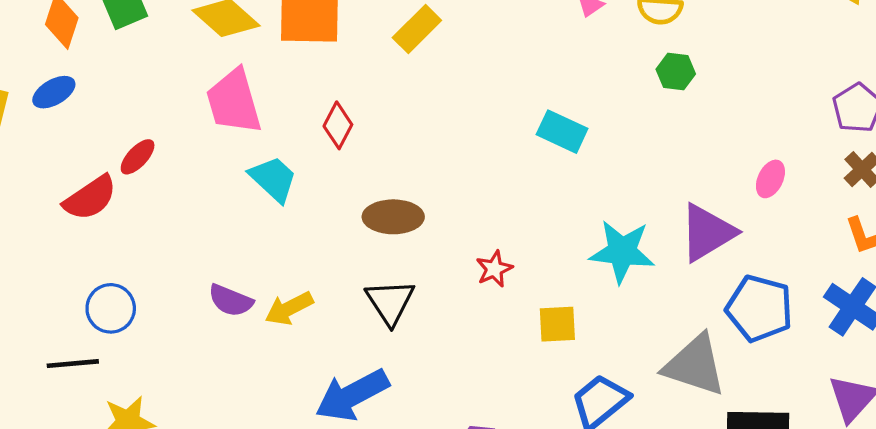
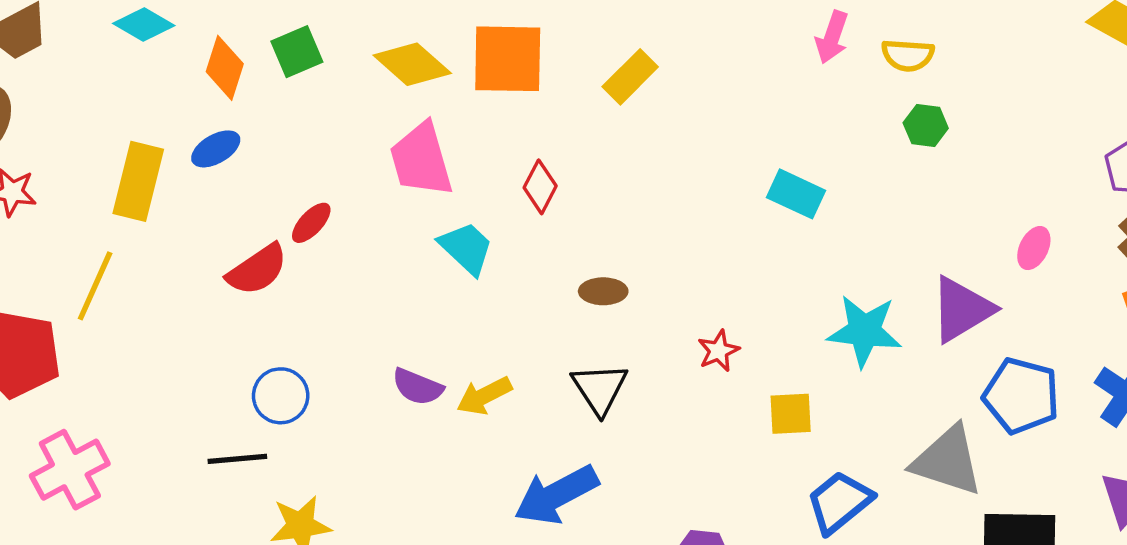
brown ellipse: (393, 217) -> (603, 291), size x0.7

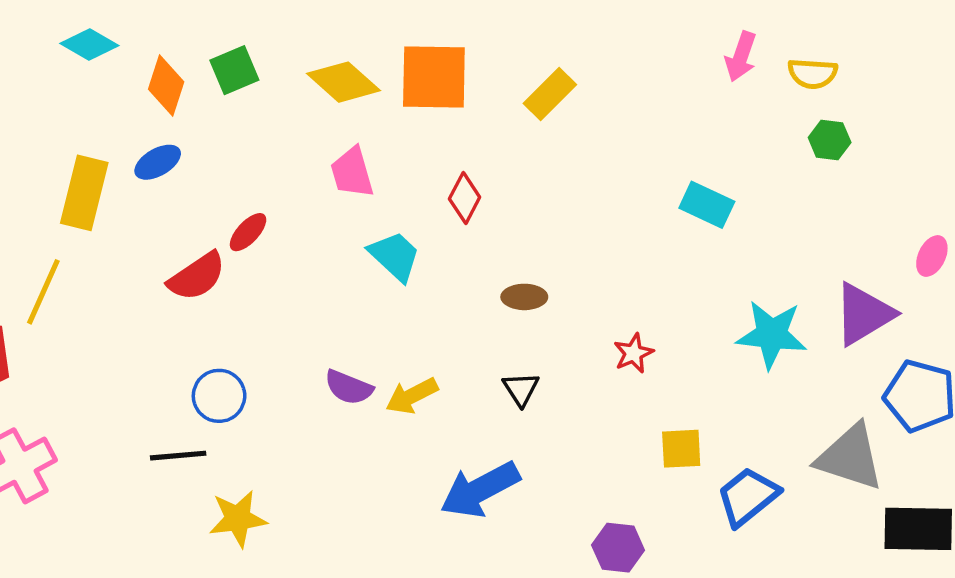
pink trapezoid: (421, 160) -> (352, 172), size x0.7
black triangle: (600, 389) -> (521, 389), size x0.7
yellow square: (791, 414) -> (681, 449), moved

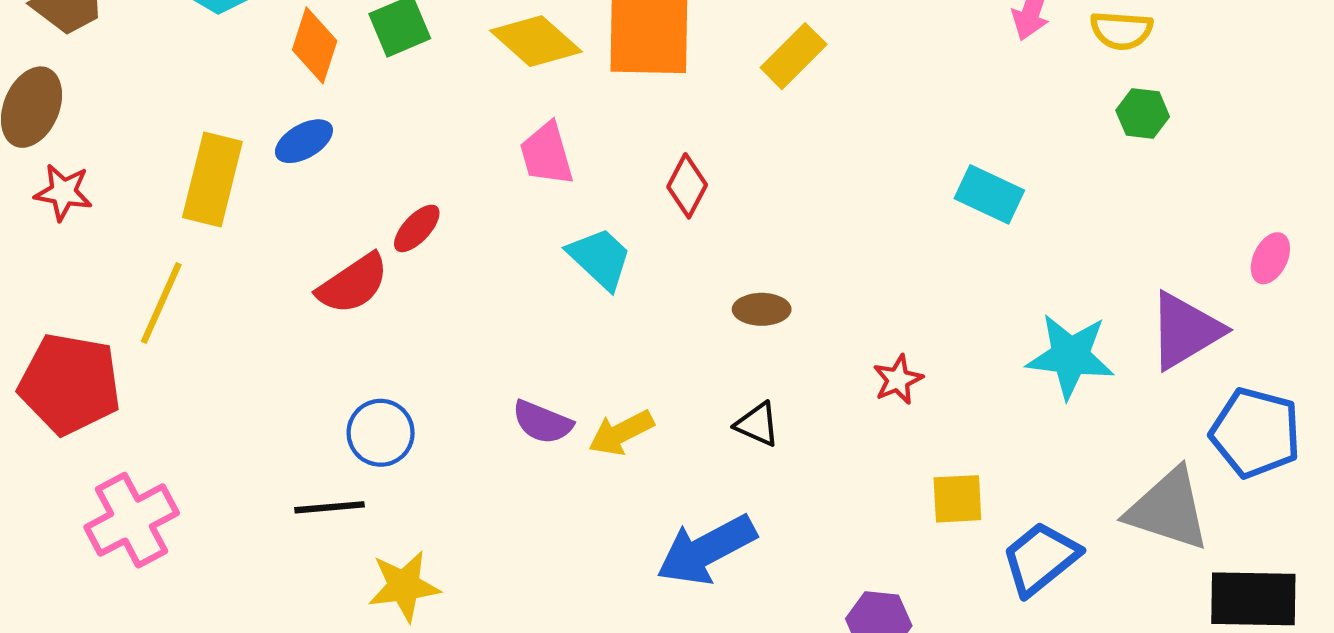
black triangle: (521, 389) -> (757, 424), turned -33

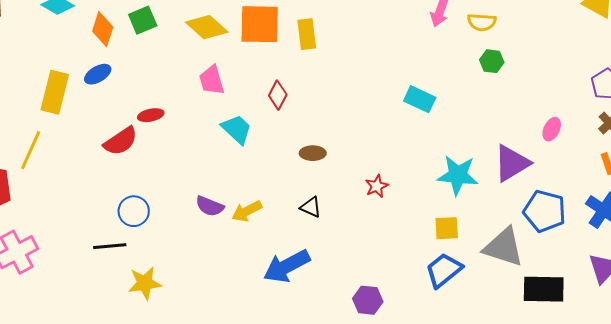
yellow rectangle: (794, 56) -> (307, 34), moved, turned -52
red ellipse: (417, 228) -> (151, 115), turned 35
yellow square: (957, 499) -> (447, 228), moved

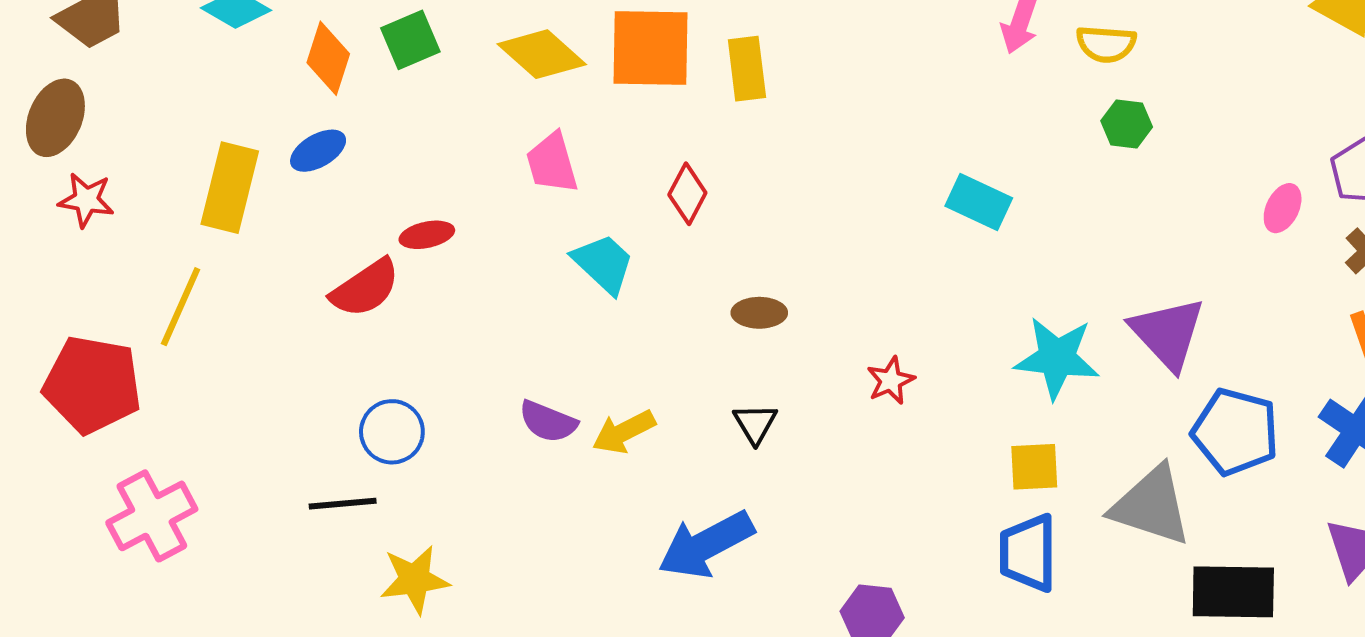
pink ellipse: (552, 129) -> (1283, 208), moved
purple triangle: (512, 163) -> (1168, 333), turned -42
black triangle: (311, 207) -> (755, 424), turned 35
blue trapezoid: (444, 270) -> (1028, 553), turned -51

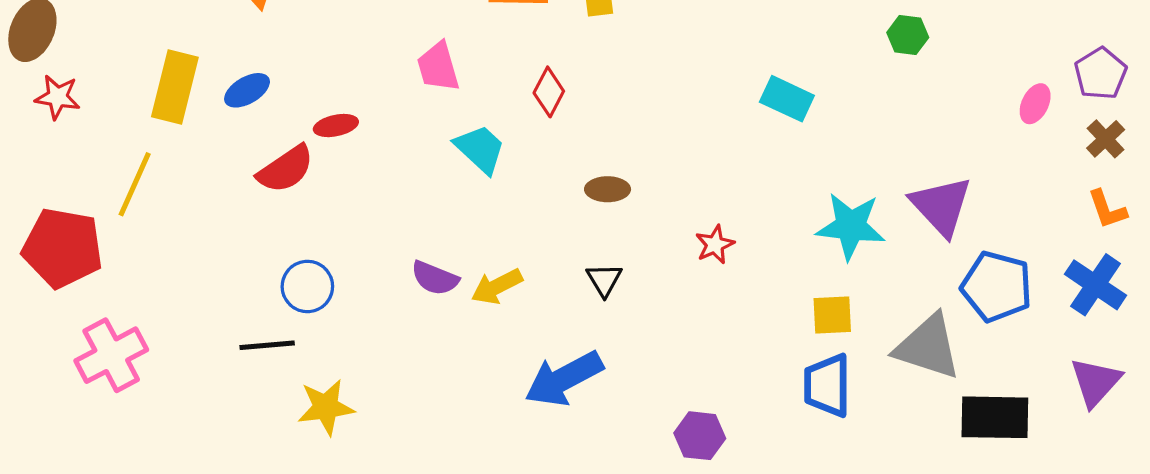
blue ellipse: (318, 151) -> (247, 90), moved

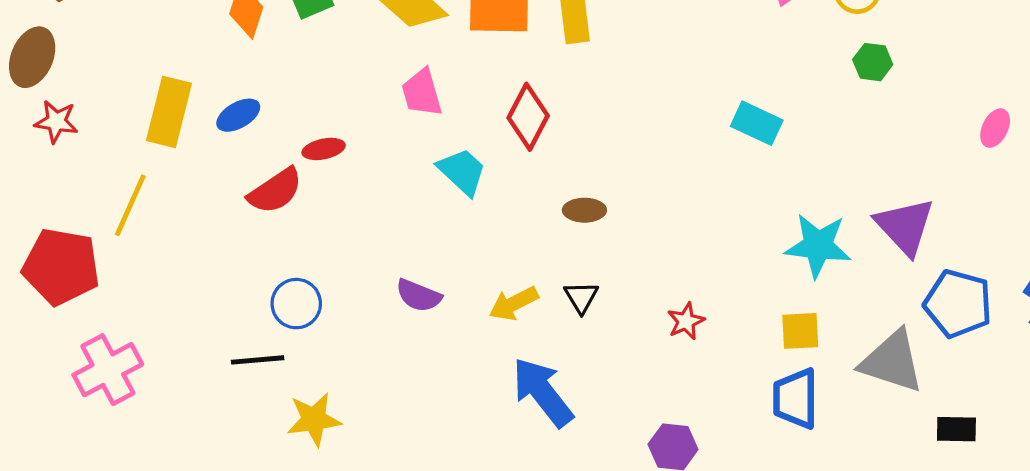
red diamond: (549, 92) -> (528, 117), size x1.4
red star: (715, 245) -> (686, 321), moved
yellow arrow: (497, 286) -> (514, 304), moved
blue arrow: (564, 379) -> (543, 392), turned 80
black rectangle: (995, 417) -> (956, 429), size x0.6

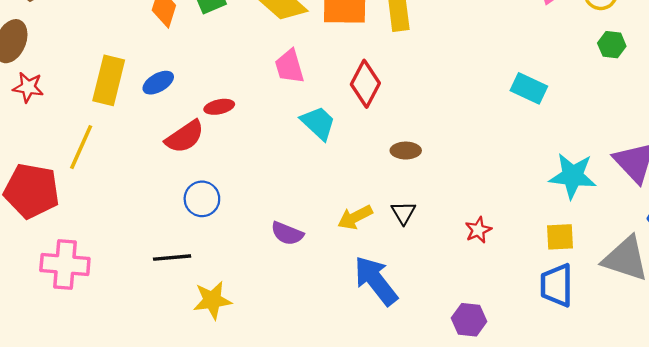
purple semicircle: (419, 296) -> (287, 233), moved
blue circle: (296, 304) -> (202, 199), moved
pink cross: (108, 370) -> (65, 265), turned 33

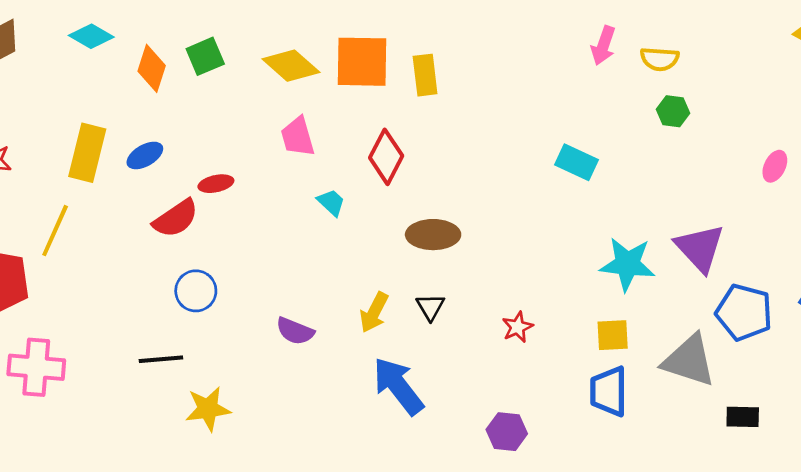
cyan trapezoid: (318, 123) -> (331, 202), size x0.7
brown ellipse: (406, 151) -> (433, 235), size x1.5
yellow arrow: (355, 217) -> (374, 312), turned -36

